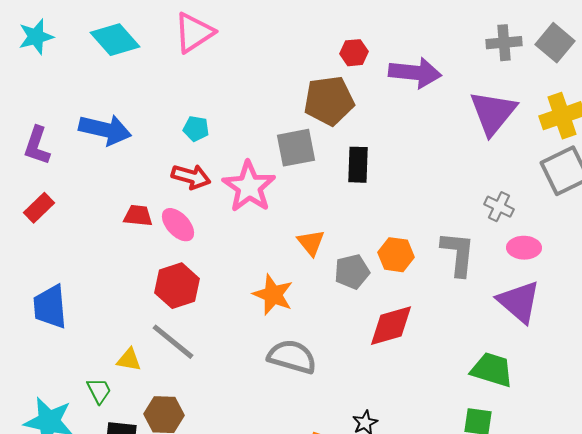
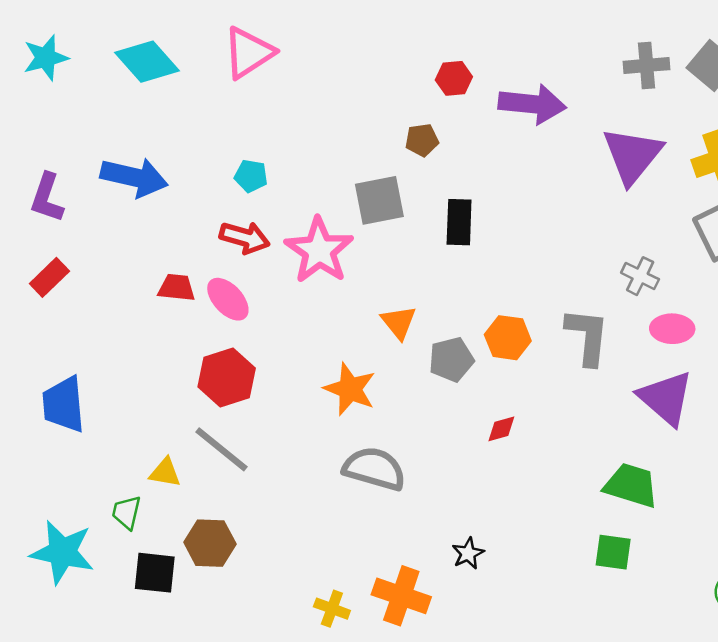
brown pentagon: (329, 101) -> (422, 140), size x0.5
red diamond: (391, 326) -> (501, 429), size x0.5
green trapezoid: (99, 391) -> (126, 512), turned -140

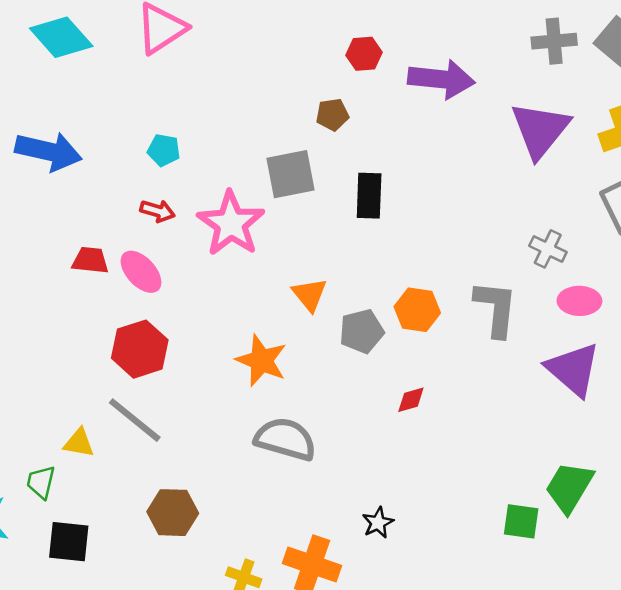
red arrow: (245, 238) -> (157, 211), size x0.7
green trapezoid: (631, 485) -> (569, 487), moved, turned -76
brown hexagon: (210, 543) -> (173, 513), moved

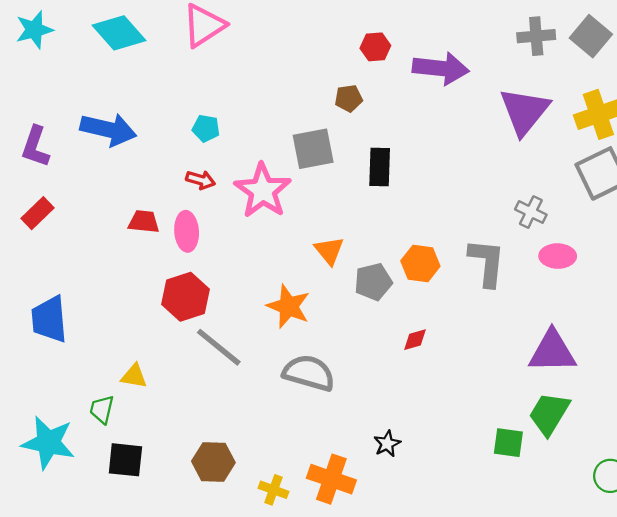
pink ellipse: (141, 272) -> (187, 231), turned 39
purple triangle: (573, 369) -> (552, 351), moved, turned -42
gray line: (135, 420) -> (219, 347), moved
brown hexagon: (173, 513) -> (213, 462), moved

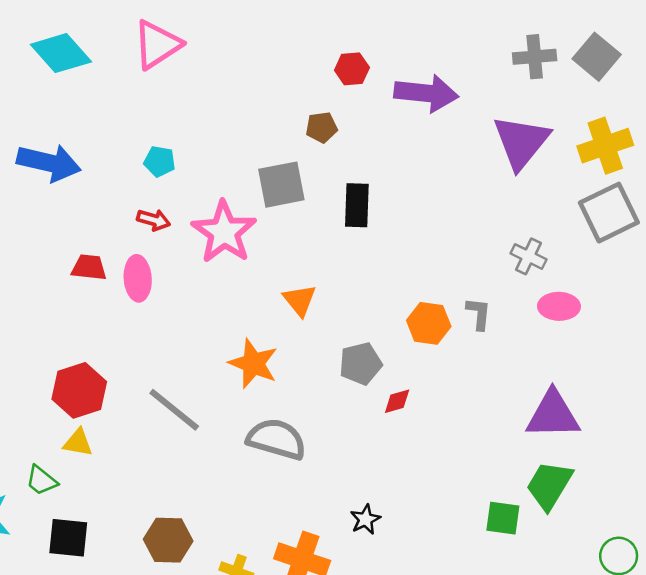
gray L-shape: (487, 262) -> (479, 314), size x0.6
orange hexagon: (420, 264) -> (429, 323), moved
gray pentagon: (373, 282) -> (360, 364), moved
red hexagon: (186, 297) -> (79, 390), moved
green trapezoid: (102, 409) -> (41, 480), turned -64

